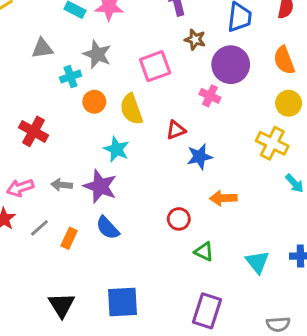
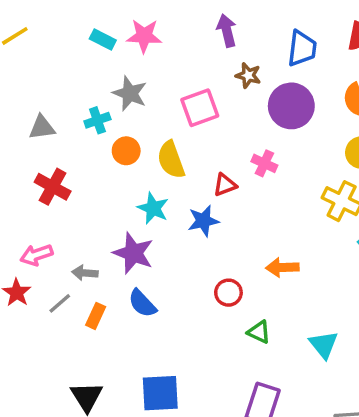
gray triangle: (42, 48) -> (42, 127), moved
pink cross: (210, 96) -> (264, 163), moved
blue star: (200, 157) -> (203, 221), moved
gray arrow: (62, 185) -> (85, 273), moved

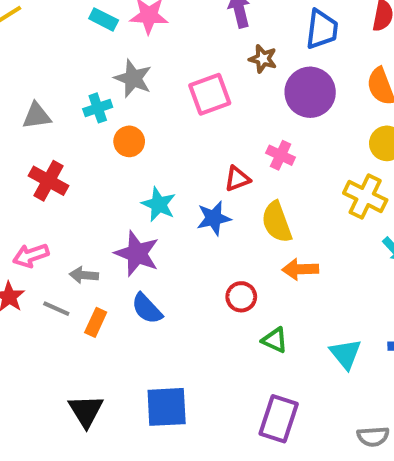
yellow semicircle: (171, 160) -> (277, 222), moved
gray line: (60, 303) -> (56, 309), turned 65

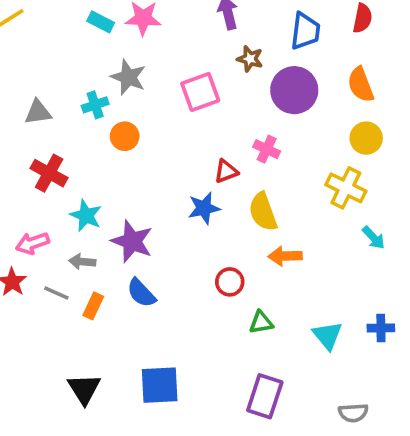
cyan star: (159, 204) -> (86, 216), moved
green triangle: (275, 340) -> (261, 322), turned -35

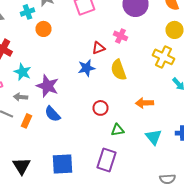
orange arrow: (285, 256) -> (144, 103), moved
purple rectangle: (265, 396) -> (106, 160), moved

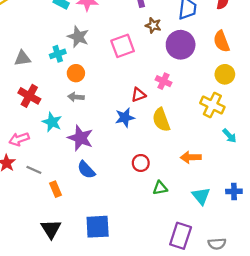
gray arrow: (20, 97) -> (76, 97), moved
orange rectangle: (26, 121) -> (55, 189), moved, turned -48
purple rectangle: (106, 160) -> (181, 236), moved

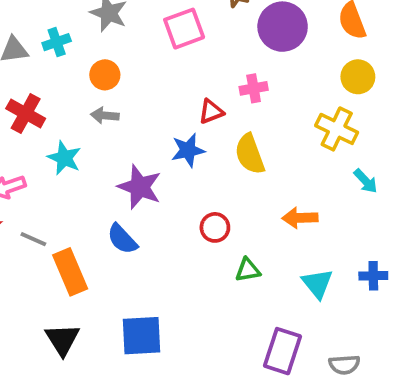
cyan cross: (58, 54) -> (57, 42), moved
pink cross: (163, 81) -> (254, 88), turned -35
purple star: (80, 138) -> (140, 187), moved
orange rectangle: (55, 189) -> (70, 272), size x1.6

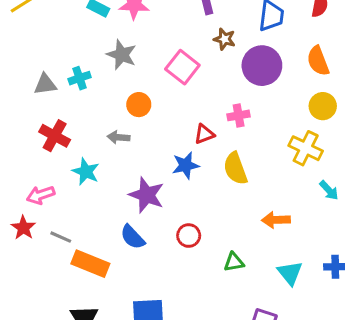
pink square: (184, 29) -> (182, 67), turned -32
orange circle: (105, 75) -> (139, 105), moved
red circle: (215, 227) -> (189, 236), moved
orange rectangle: (70, 272) -> (90, 264), turned -45

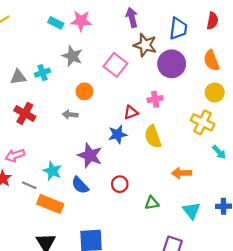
brown star: (225, 39) -> (145, 45), size x1.5
cyan star: (86, 172) -> (52, 171), moved

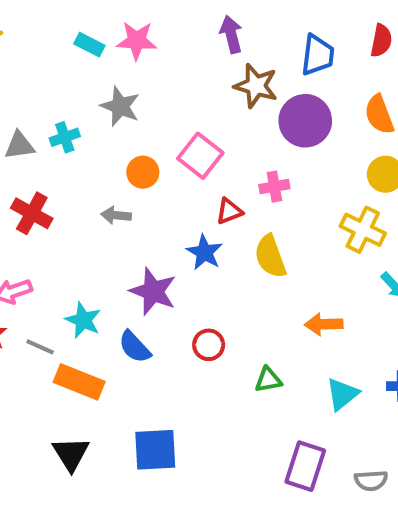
pink square: (115, 65) -> (200, 156), moved
blue star: (118, 134) -> (205, 252), turned -30
cyan triangle: (191, 211) -> (342, 394), turned 30

